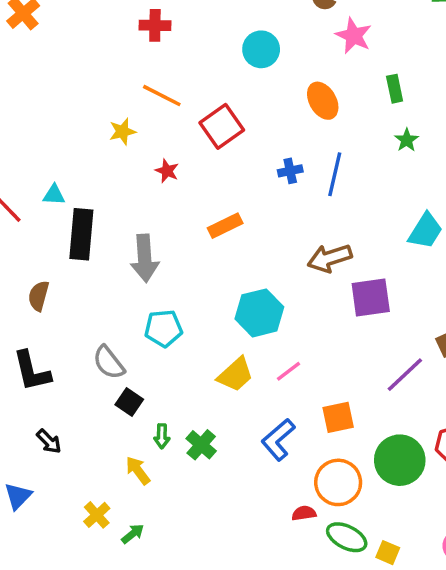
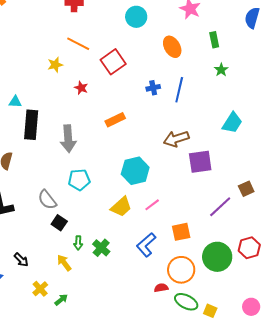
black arrow: (49, 441) -> (21, 260), moved

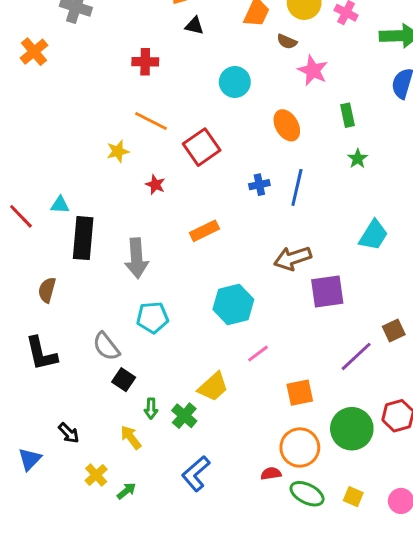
yellow trapezoid: (121, 207) -> (213, 387), moved
blue L-shape: (146, 245) -> (196, 474), moved
yellow square: (210, 311) -> (353, 497), moved

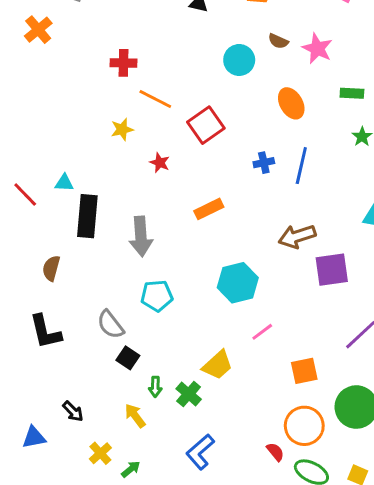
brown semicircle: (287, 42) -> (278, 41), moved
red cross: (145, 62) -> (124, 63), moved
green rectangle: (347, 115) -> (352, 93), turned -75
blue triangle: (30, 459) -> (34, 437), turned 35
red semicircle: (271, 474) -> (275, 452), turned 60

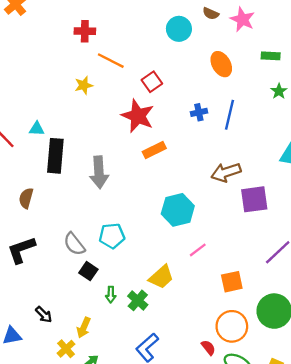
red square: (206, 125) -> (152, 82), size x0.7
red star: (160, 163) -> (138, 116), moved, size x2.0
cyan pentagon: (157, 296) -> (112, 236), moved
black L-shape: (45, 332) -> (21, 250), turned 84
yellow arrow: (135, 416) -> (84, 328), moved, turned -120

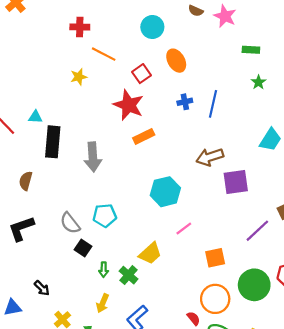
cyan circle: (179, 29) -> (152, 27), moved
orange ellipse: (221, 64) -> (176, 61), moved
yellow arrow: (84, 328) -> (103, 303), moved

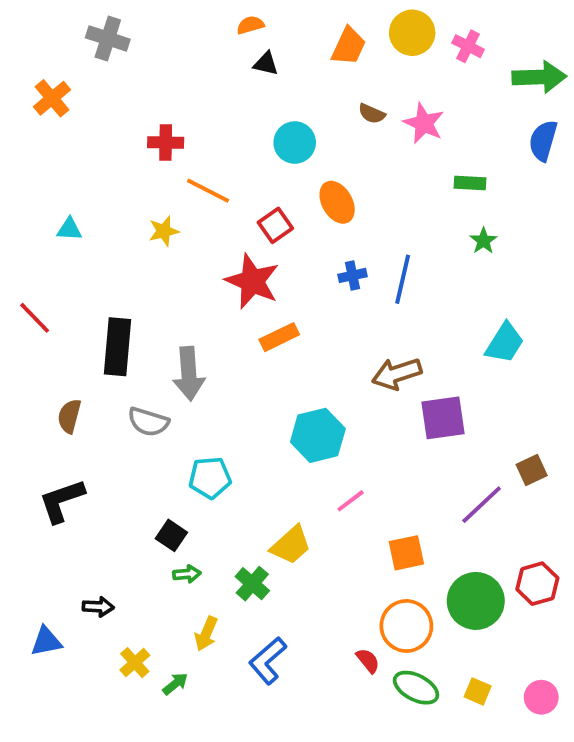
cyan triangle: (35, 117) -> (69, 229), moved
gray semicircle: (70, 223) -> (148, 422), moved, turned -35
green arrow: (104, 270) -> (187, 574), moved, turned -96
black arrow: (42, 288) -> (98, 607), turned -42

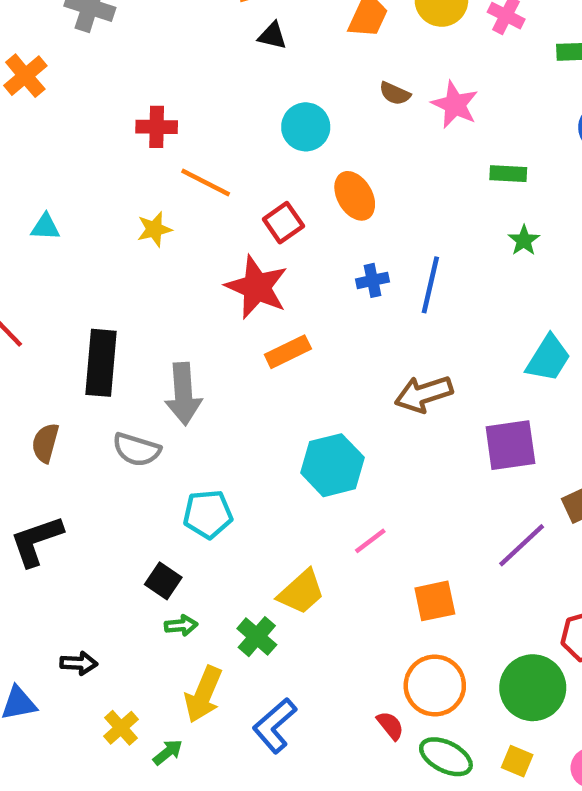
purple square: (443, 418) -> (510, 445), moved
green circle: (476, 601) -> (533, 688), moved
yellow arrow: (206, 634) -> (203, 694), size x1.4

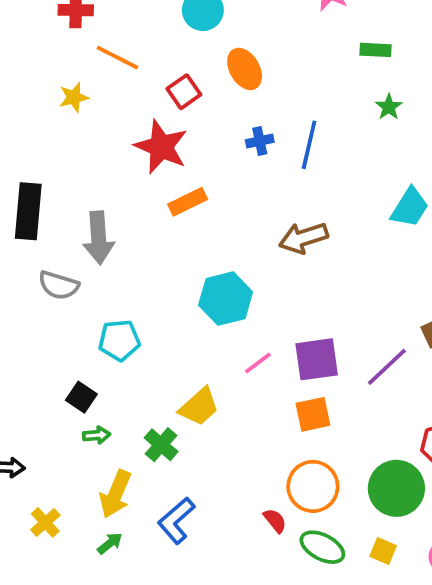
purple square: (510, 445) -> (317, 359), moved
green arrow: (168, 752) -> (110, 543), moved

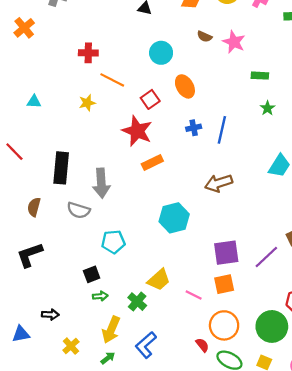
pink line: (258, 363) -> (194, 295), moved, turned 63
black square: (81, 397) -> (92, 274), turned 35

